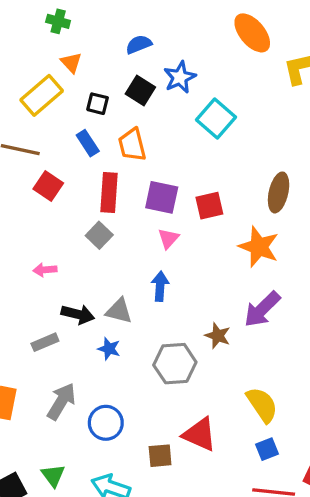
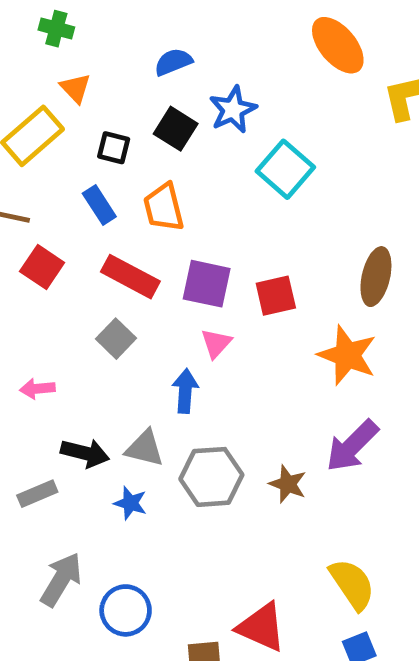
red rectangle: (109, 192) -> (130, 277), turned -66
blue arrow: (160, 286) -> (185, 391), moved
gray hexagon: (175, 364) -> (211, 477), moved

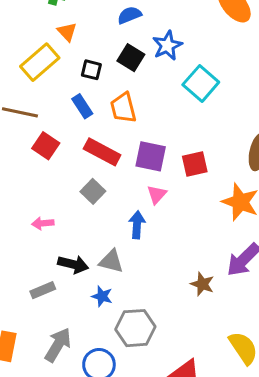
gray hexagon: (211, 477) -> (135, 328), moved

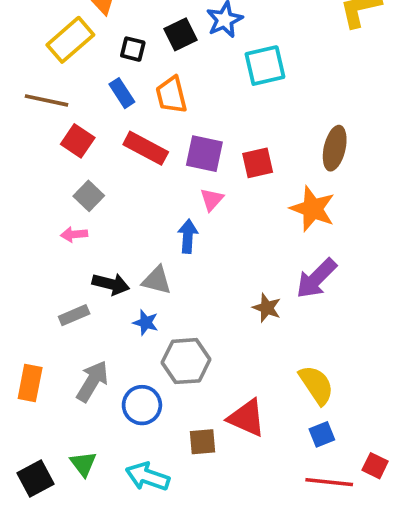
black square: (131, 58) -> (181, 34), turned 32
cyan square: (201, 83) -> (265, 66), turned 36
gray square: (93, 191) -> (89, 196), moved

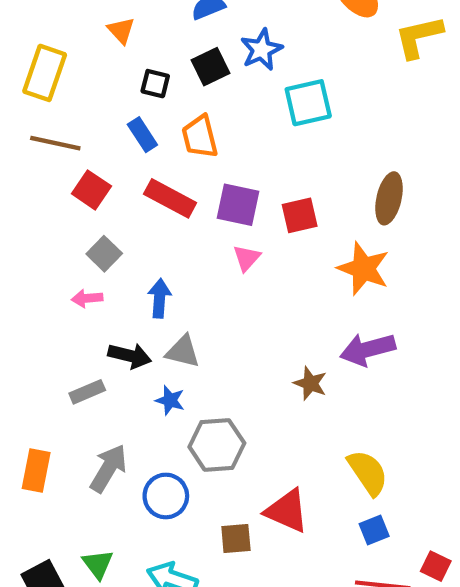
yellow rectangle: (70, 40) -> (45, 73), moved, turned -30
blue arrow: (188, 236) -> (159, 298), moved
purple arrow: (316, 278) -> (368, 349), turned 30

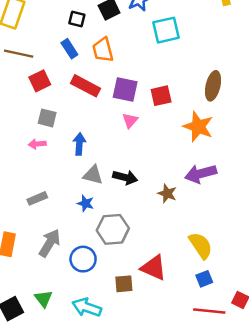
red square: (91, 190) -> (40, 81), turned 30
gray square: (104, 254) -> (47, 118), turned -30
black arrow: (130, 356) -> (125, 177), moved

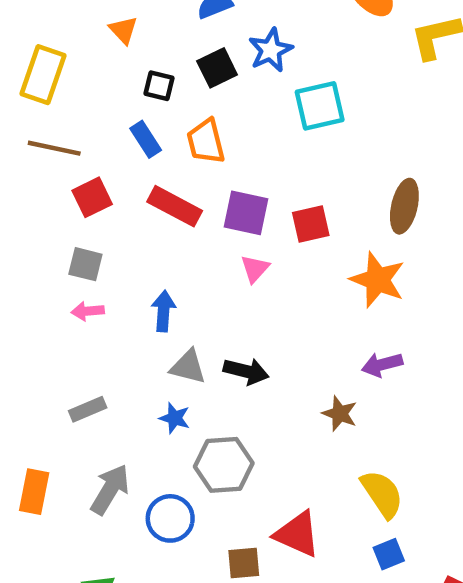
gray square: (47, 118) -> (85, 264), moved
purple arrow: (201, 174) -> (382, 365), size x0.7
brown star: (167, 193) -> (340, 414), moved

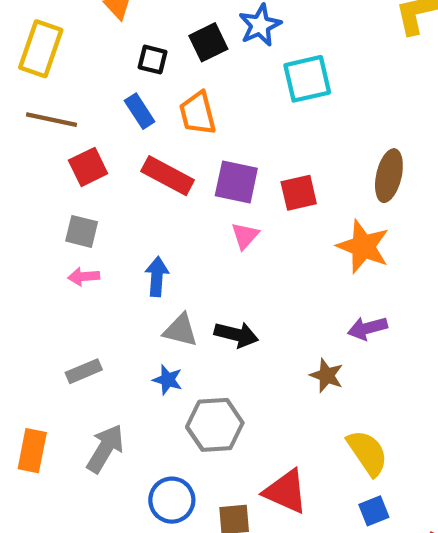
blue circle: (170, 518) -> (172, 500), moved

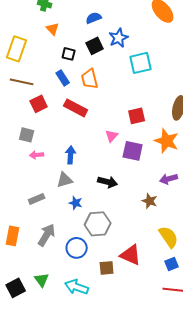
purple square: (236, 182) -> (133, 151), moved
gray square: (82, 231) -> (27, 135), moved
gray triangle: (180, 330) -> (65, 180), moved, turned -30
blue circle: (172, 500) -> (77, 248), moved

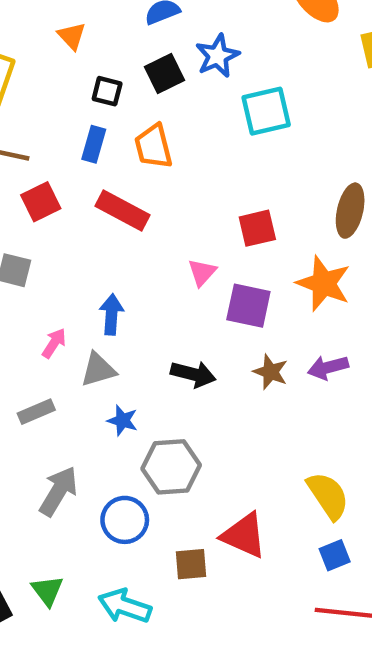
blue rectangle: (63, 78) -> (94, 144), turned 49
pink arrow: (37, 155) -> (54, 343), moved, turned 128
brown star: (150, 201) -> (271, 372), moved

